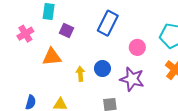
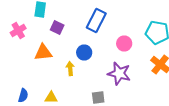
blue circle: (102, 69) -> (84, 52), moved

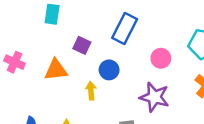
purple square: (57, 28) -> (82, 45), moved
pink cross: (18, 30) -> (15, 62), moved, turned -35

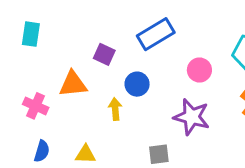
cyan rectangle: (52, 14) -> (31, 34), moved
blue rectangle: (125, 28) -> (156, 34), turned 32
pink cross: (15, 62) -> (36, 106), moved

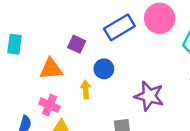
cyan rectangle: (31, 34) -> (15, 44), moved
pink circle: (199, 70) -> (160, 18), moved, size x1.5
pink cross: (36, 106) -> (49, 105), moved

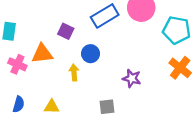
purple star: (149, 96) -> (132, 78), size x0.7
pink cross: (49, 105) -> (17, 64), moved

